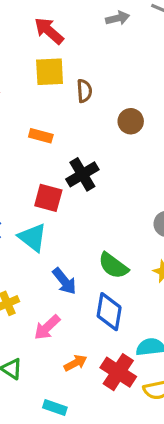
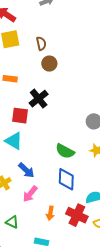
brown semicircle: (84, 91) -> (41, 44), moved
brown circle: (131, 121) -> (49, 64), moved
blue arrow: (64, 281) -> (26, 170), moved
orange arrow: (75, 363) -> (50, 213), turned 136

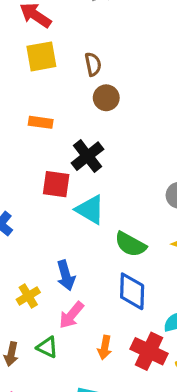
cyan triangle: (14, 141) -> (90, 210), moved
blue arrow: (26, 170) -> (66, 275), turned 30
green triangle: (12, 222) -> (47, 347), moved

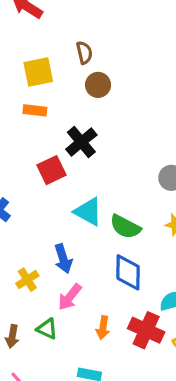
yellow square: (41, 56) -> (38, 72), moved
red square: (56, 184) -> (52, 170), turned -32
cyan triangle: (90, 210) -> (88, 212), moved

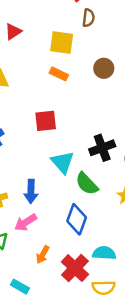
brown semicircle: (84, 53) -> (88, 18), moved
orange rectangle: (35, 110) -> (59, 74), moved
black cross: (81, 142) -> (102, 148), moved

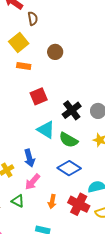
yellow square: (62, 42) -> (19, 42), turned -30
red square: (46, 121) -> (39, 96), moved
blue diamond: (77, 219) -> (69, 168), turned -60

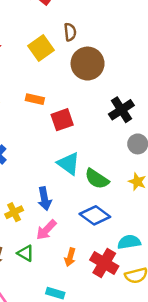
brown semicircle: (33, 19) -> (70, 32), moved
brown circle: (55, 52) -> (88, 64), size x1.6
orange rectangle: (24, 66) -> (35, 99), moved
black cross: (72, 110) -> (121, 110), moved

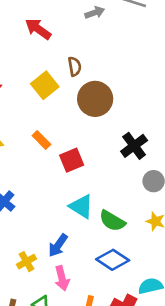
orange rectangle: (35, 99) -> (41, 140), turned 36
blue arrow: (45, 199) -> (58, 245), turned 50
pink arrow: (46, 230) -> (62, 278), turned -55

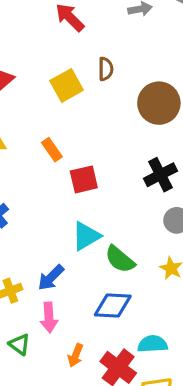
brown circle: (95, 99) -> (159, 103), moved
cyan triangle: (81, 206) -> (86, 236), turned 48
blue diamond: (113, 260) -> (113, 306), turned -40

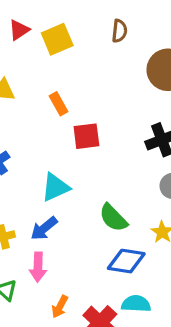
yellow square: (67, 85) -> (57, 39), moved
cyan triangle: (86, 236) -> (55, 187), moved
blue diamond: (113, 306) -> (126, 261), moved

